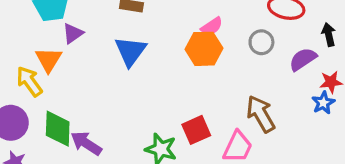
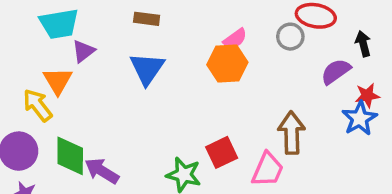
gray circle: (261, 42) -> (290, 37), moved
blue star: (323, 103) -> (360, 118), size x1.4
brown arrow: (261, 114) -> (292, 133), turned 30

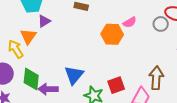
orange hexagon: (227, 64) -> (112, 34), moved
blue triangle: (147, 69) -> (74, 75), moved
purple arrow: (102, 171) -> (48, 89), turned -36

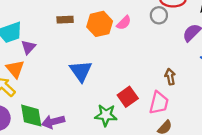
orange hexagon: (112, 34) -> (100, 24), moved
blue triangle: (74, 75) -> (81, 71), moved
brown arrow: (156, 78) -> (170, 77), size x0.6

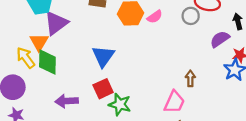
purple triangle: (28, 47) -> (56, 23), size x1.6
red square: (128, 97) -> (103, 89), moved
green diamond: (31, 116) -> (47, 62), moved

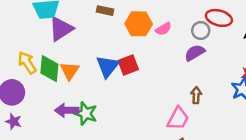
purple semicircle: (220, 39) -> (195, 53), moved
orange triangle: (39, 42) -> (70, 71), moved
red square: (103, 89) -> (128, 65), moved
green star: (120, 104) -> (86, 114), moved

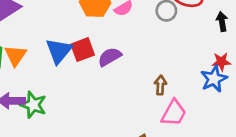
purple semicircle: (195, 53) -> (110, 57), moved
pink trapezoid: (178, 119) -> (174, 113), moved

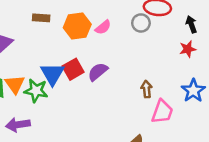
red star: (221, 62) -> (188, 49), moved
blue star: (214, 79) -> (193, 91), moved
green star: (33, 105) -> (36, 91), moved

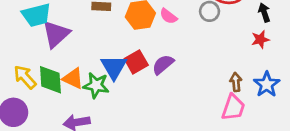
pink semicircle: (103, 27) -> (168, 16), turned 77
orange triangle: (15, 84) -> (73, 79), turned -30
brown arrow: (147, 89) -> (236, 82), moved

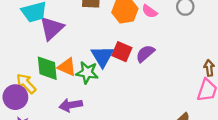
red square: (136, 62) -> (122, 52), turned -36
yellow arrow: (25, 77) -> (26, 84), moved

